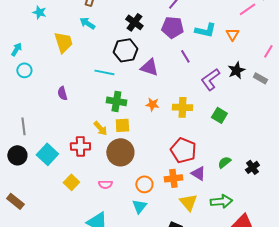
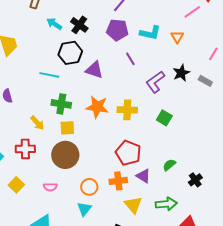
cyan arrow: (87, 23) -> (54, 24), moved
orange star: (152, 104) -> (97, 107), size x1.6
yellow arrow: (100, 128) -> (37, 123), moved
black cross: (252, 167) -> (195, 180), moved

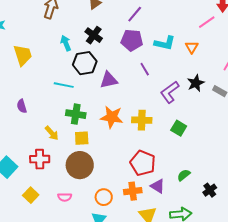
cyan arrow: (54, 24) -> (66, 43), moved, turned 35
purple triangle: (94, 70) -> (109, 80), turned -30

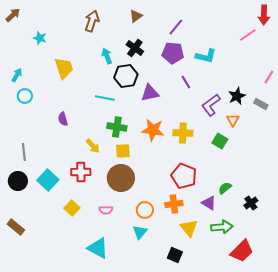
orange triangle: (192, 47) -> (233, 120), moved
purple triangle: (158, 186) -> (209, 203), moved

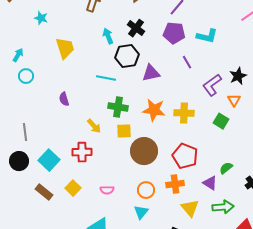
brown circle: (121, 178) -> (144, 151), moved
brown rectangle: (16, 227) -> (44, 192), moved

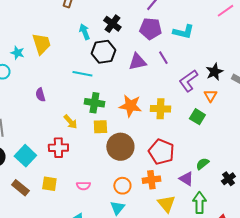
cyan star: (41, 18) -> (17, 53), moved
purple triangle: (151, 73) -> (137, 62), moved
yellow square: (73, 188) -> (49, 184), turned -35
green arrow: (223, 207) -> (199, 203), turned -85

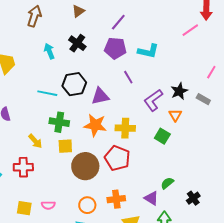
black hexagon: (103, 52) -> (74, 84), moved
purple triangle: (137, 62) -> (100, 96), moved
red pentagon: (161, 152) -> (117, 158), moved
yellow square: (49, 184) -> (24, 208), moved

